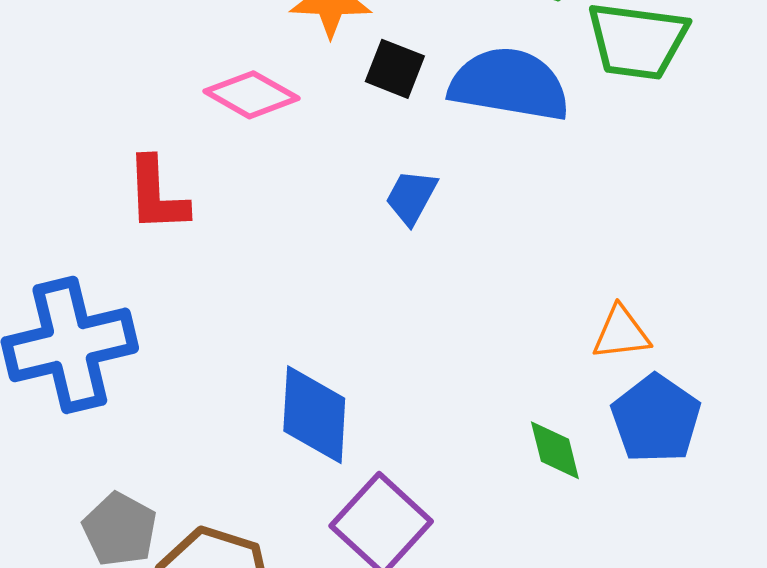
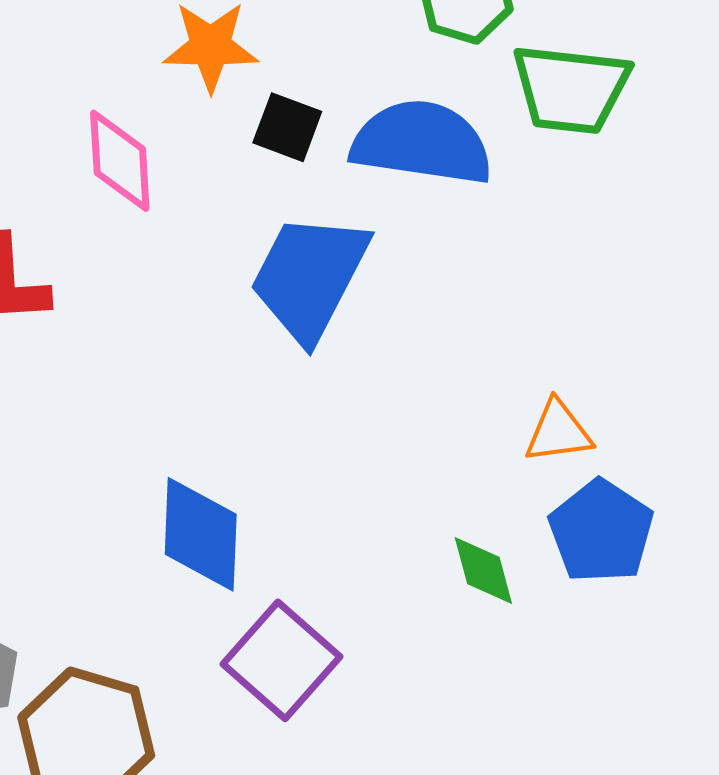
pink diamond: (251, 95) -> (120, 161), turned 58
blue trapezoid: (411, 197) -> (309, 277), size x2.0

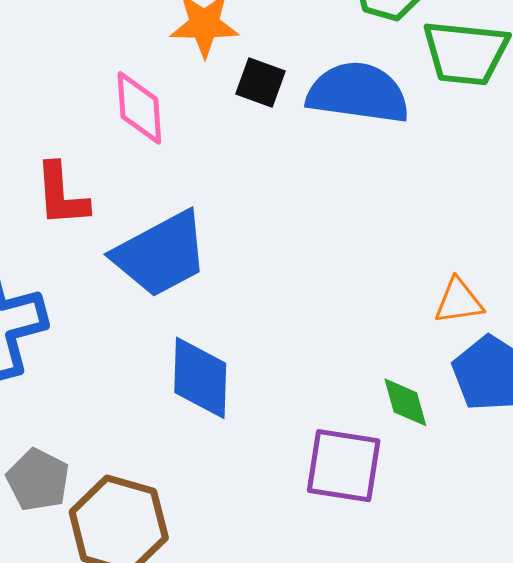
blue trapezoid: (309, 277) -> (161, 254), moved, turned -145
purple square: (282, 660) -> (344, 466), moved, turned -32

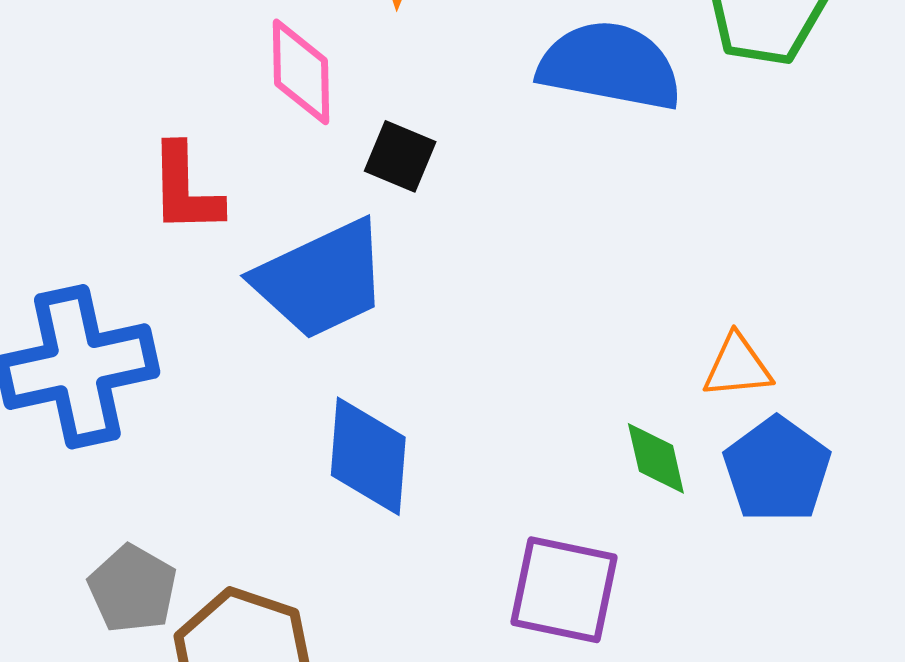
black square: (261, 82) -> (400, 156), moved
green diamond: (405, 402) -> (656, 458), moved

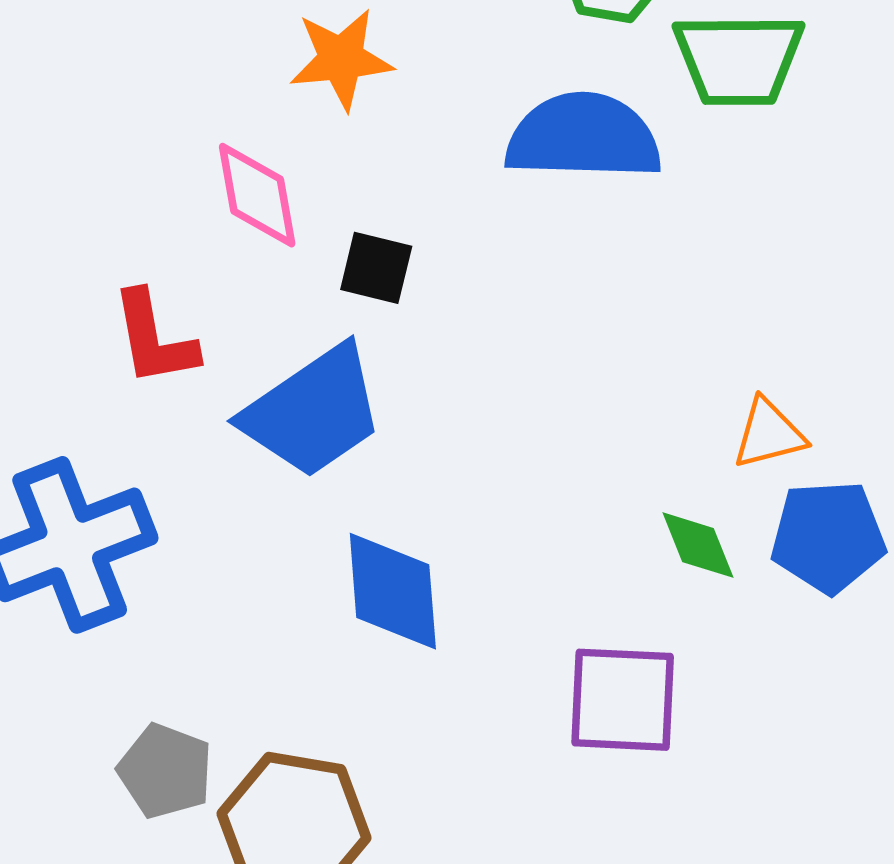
blue pentagon: (777, 470) -> (828, 537), turned -30

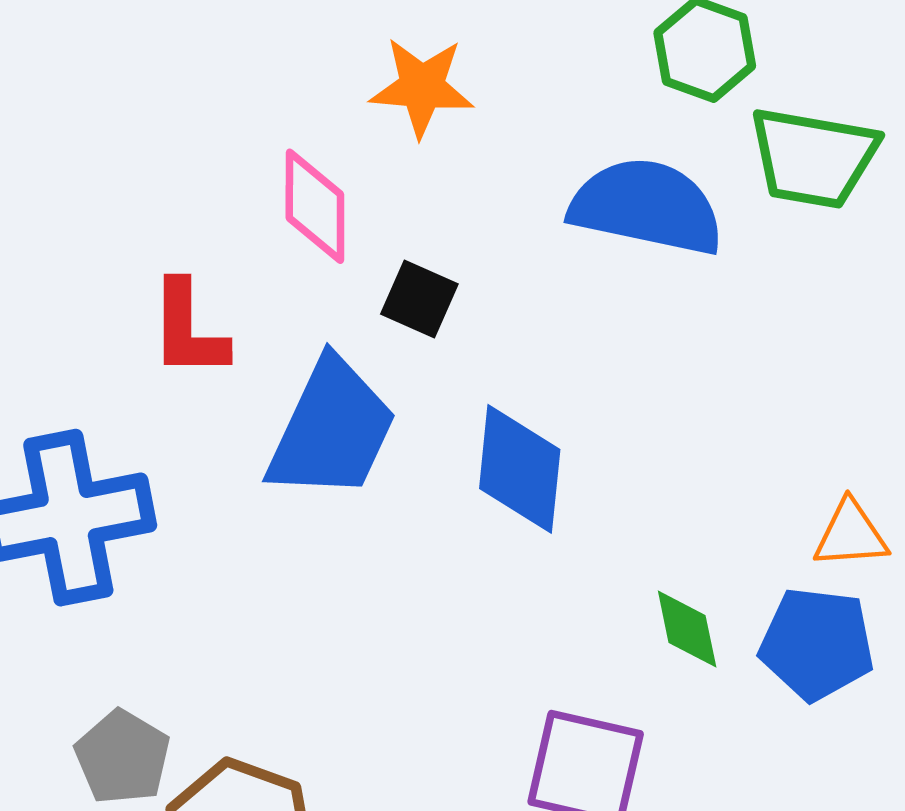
blue trapezoid: (313, 412) -> (332, 429), turned -41
orange triangle: (769, 434) -> (851, 534), moved
blue diamond: (393, 591) -> (520, 469), moved

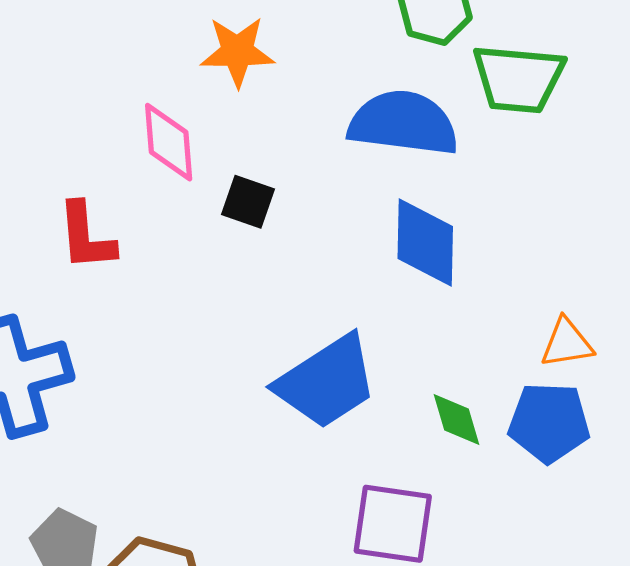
blue trapezoid: (332, 429) -> (327, 382), moved, turned 37
blue diamond: (520, 469) -> (425, 242), moved

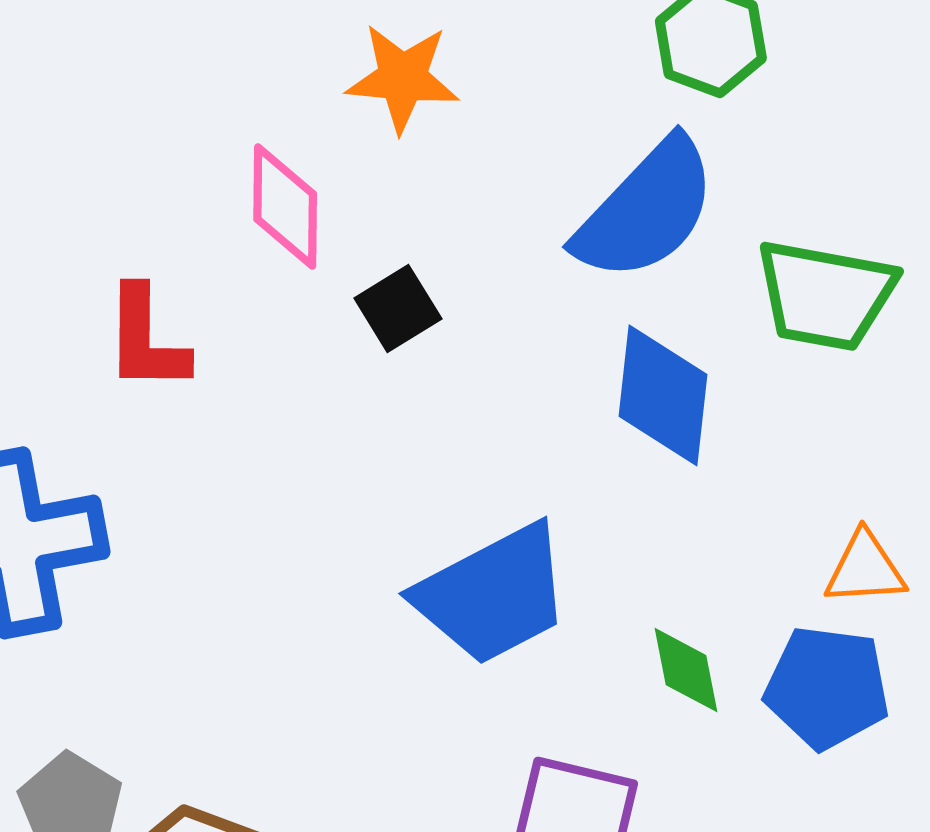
green trapezoid: (518, 79) -> (825, 295), moved
blue semicircle: (403, 123) -> (646, 210), turned 121
black square: (248, 202) -> (398, 308), turned 34

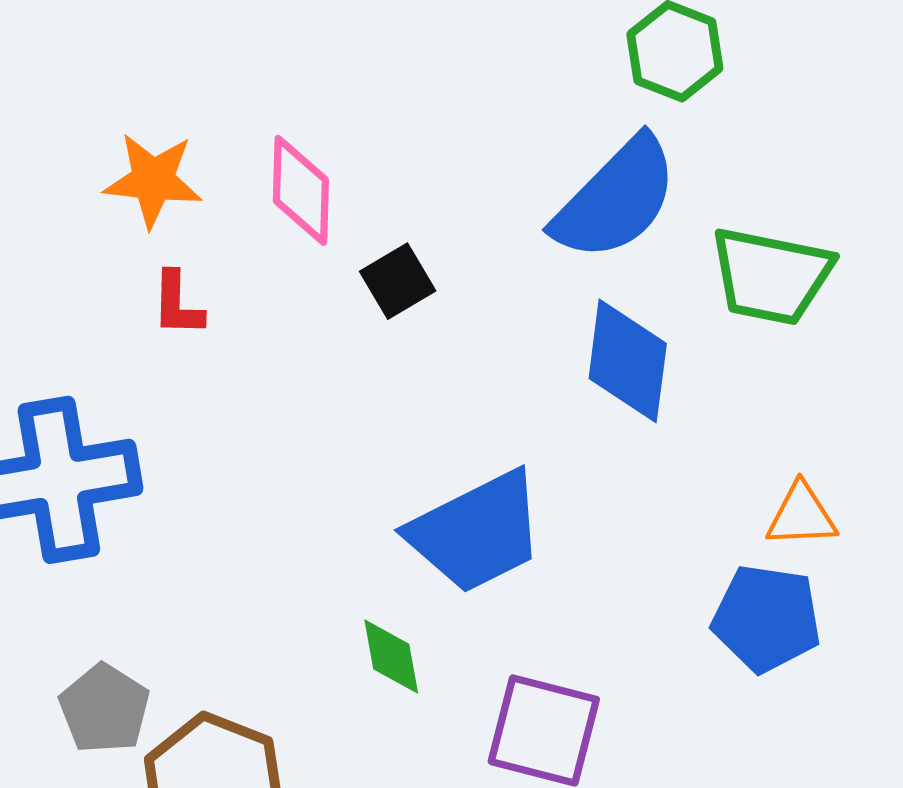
orange star: (403, 78) -> (153, 180), moved
red L-shape: (146, 339) -> (177, 304), size x0.7
green diamond: (686, 670) -> (391, 657), moved

